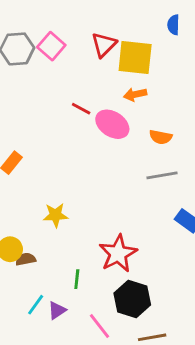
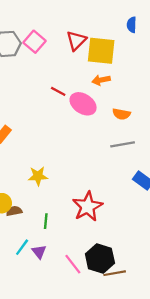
green line: (77, 279) -> (46, 221), moved
black hexagon: (132, 299) -> (100, 258), moved
purple triangle: (57, 310) -> (39, 252), turned -35

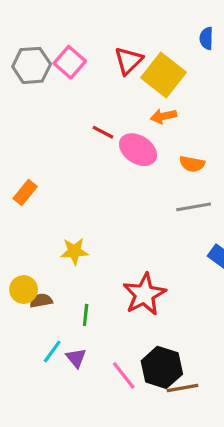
yellow square: (101, 51) -> (163, 75), turned 32

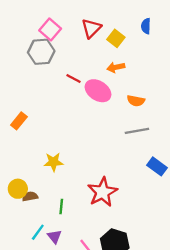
blue semicircle: (206, 38) -> (146, 26), moved
gray hexagon: (32, 65) -> (41, 52), moved
yellow square: (163, 75) -> (116, 38), size x0.6

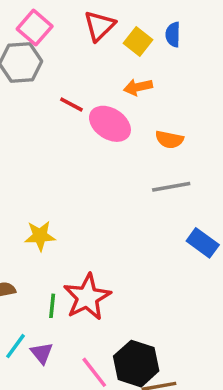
blue semicircle: (146, 26) -> (173, 35), moved
red star: (102, 192) -> (87, 297), moved

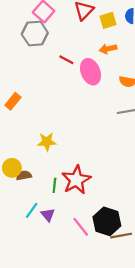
yellow square: (138, 42) -> (108, 20), turned 35
pink ellipse: (110, 124) -> (91, 72), turned 35

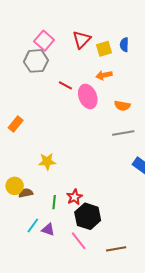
red star: (76, 180) -> (75, 197), size x0.6
purple triangle: (48, 215) -> (48, 230), turned -32
black hexagon: (107, 221) -> (88, 216), moved

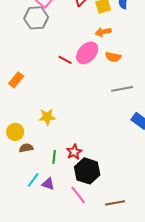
red line: (65, 85) -> (65, 60), moved
pink ellipse: (88, 96) -> (87, 53), turned 65
orange semicircle: (122, 106) -> (113, 57), moved
yellow circle: (15, 186) -> (15, 132), moved

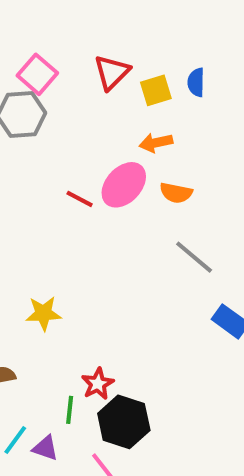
gray line: (122, 89) -> (194, 257), turned 50
green line: (54, 157) -> (70, 410), moved

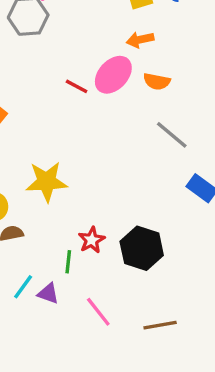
yellow star: (43, 313) -> (47, 182), size x1.4
black hexagon: (124, 422) -> (142, 248), moved

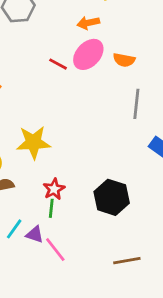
orange arrow: (140, 40) -> (88, 23), moved
gray line: (172, 135) -> (136, 104), turned 56
red star: (92, 240) -> (54, 189), moved
pink line: (98, 312) -> (55, 250), moved

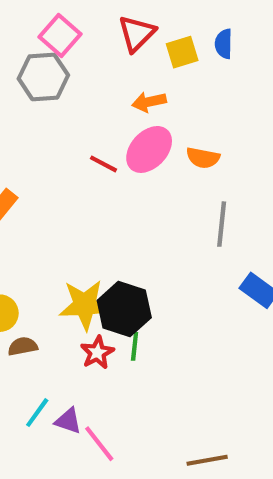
yellow star: (33, 142) -> (85, 305), moved
black hexagon: (112, 197) -> (124, 309), moved
green line: (51, 208) -> (135, 346), moved

